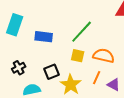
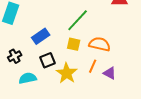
blue rectangle: (44, 37) -> (41, 36), moved, turned -42

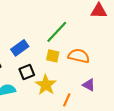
orange line: (93, 66) -> (67, 100), moved

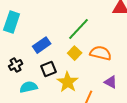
yellow square: (53, 56) -> (75, 53), turned 32

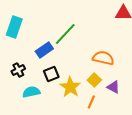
green line: (79, 29) -> (65, 34), moved
yellow square: (75, 53) -> (94, 80), moved

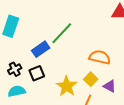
black square: (51, 74) -> (37, 73), moved
cyan semicircle: (31, 92) -> (17, 91), moved

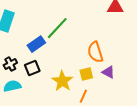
orange semicircle: (100, 57) -> (95, 52), turned -120
yellow square: (91, 79) -> (86, 74), turned 32
purple triangle: (110, 86) -> (108, 72), moved

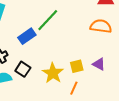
orange semicircle: (95, 52) -> (101, 26), moved, turned 115
black square: (32, 68) -> (23, 69), moved, turned -35

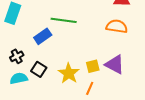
green line: (48, 20) -> (64, 20), turned 55
purple triangle: (99, 64) -> (115, 64), size x1.5

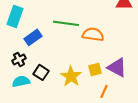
orange semicircle: (117, 26) -> (93, 34), moved
blue rectangle: (43, 36) -> (33, 37), moved
orange line: (90, 88) -> (104, 91), moved

